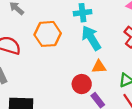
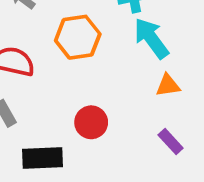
red circle: (82, 84) -> (91, 122), moved

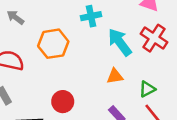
cyan arrow: (151, 38) -> (120, 42), moved

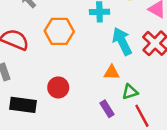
green triangle: (147, 89) -> (130, 92), moved

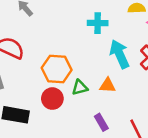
orange hexagon: (59, 31) -> (57, 69), moved
green triangle: (130, 92) -> (80, 88), moved

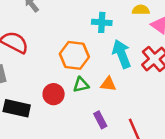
orange hexagon: (57, 69) -> (74, 55), moved

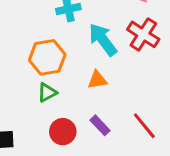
green triangle: (81, 85) -> (47, 92), moved
red circle: (54, 94) -> (63, 132), moved

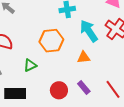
green triangle: (47, 92) -> (30, 65), moved

